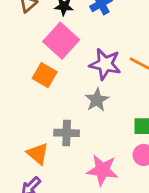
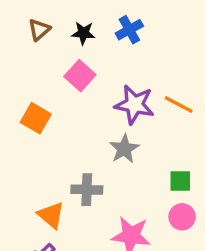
pink square: (61, 41) -> (80, 76), size x0.7
orange square: (45, 75) -> (36, 118), moved

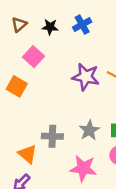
pink square: (80, 76) -> (33, 57), moved
gray star: (124, 149) -> (89, 130), moved

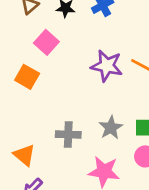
orange triangle: (27, 154) -> (24, 155), moved

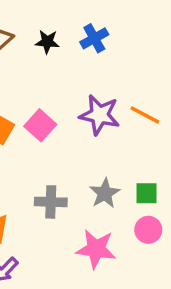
pink square: (46, 42) -> (40, 125), moved

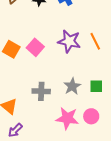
orange line: (145, 115) -> (95, 41), turned 36
pink circle: (148, 230) -> (91, 116), moved

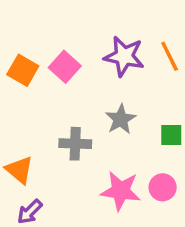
gray star: (72, 86) -> (121, 119), moved

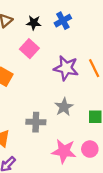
pink square: (65, 67) -> (29, 49), moved

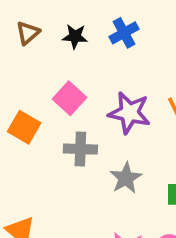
pink square: (29, 49) -> (70, 98), moved
gray cross: (36, 122) -> (80, 149), moved

